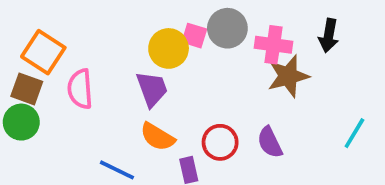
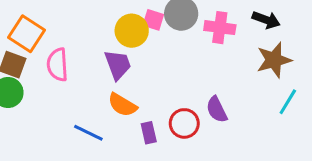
black arrow: (329, 36) -> (266, 20), turned -80
brown star: (288, 76) -> (274, 60), moved
red circle: (220, 142) -> (184, 123), moved

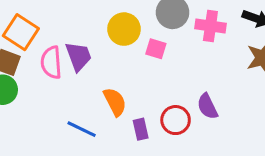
pink square: (153, 20) -> (156, 49), moved
purple trapezoid: (118, 65) -> (79, 56), moved
orange semicircle: (122, 105) -> (115, 102), turned -148

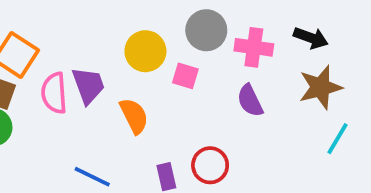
orange semicircle: (115, 102) -> (134, 116), moved
purple semicircle: (207, 106) -> (250, 101), moved

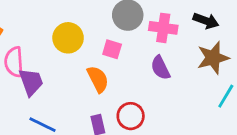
yellow circle: (145, 51) -> (68, 38), moved
purple trapezoid: (88, 85) -> (31, 82), moved
orange semicircle: (134, 116) -> (98, 79), moved

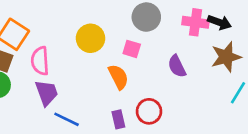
pink cross: (163, 28) -> (195, 22), moved
purple trapezoid: (31, 82) -> (47, 93), moved

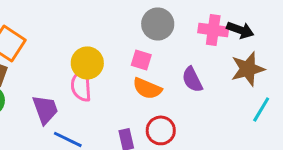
yellow circle: (91, 38) -> (87, 63), moved
pink semicircle: (40, 61) -> (81, 85), moved
orange semicircle: (118, 77) -> (147, 88), moved, turned 140

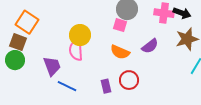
pink square: (141, 60) -> (120, 25), moved
purple semicircle: (192, 79) -> (150, 46), turned -102

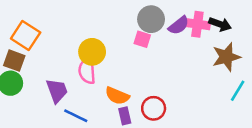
purple semicircle: (150, 46) -> (179, 25), moved
orange semicircle: (120, 52) -> (117, 96), moved

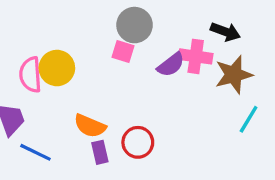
pink cross: (197, 24) -> (196, 56), moved
purple semicircle: (179, 25) -> (171, 65), moved
pink semicircle: (87, 71) -> (30, 75), moved

